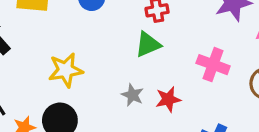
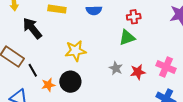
pink cross: (213, 65) -> (166, 67), moved

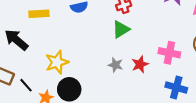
yellow star: (75, 51) -> (57, 62), moved

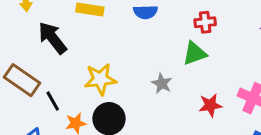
gray star: (115, 65) -> (162, 83), moved

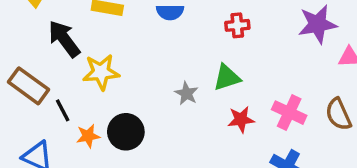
green triangle: (195, 53) -> (227, 77), moved
yellow star: (100, 79) -> (101, 72), moved

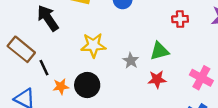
red cross: (237, 25) -> (180, 19), moved
yellow star: (101, 72) -> (93, 45), moved
red star: (241, 119) -> (157, 79), moved

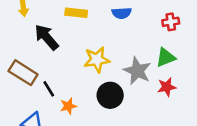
red cross: (180, 19) -> (171, 22), moved
gray star: (131, 61) -> (137, 71), size x1.6
black circle: (87, 85) -> (110, 95), moved

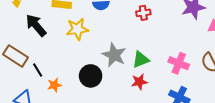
green triangle: (166, 57) -> (141, 60), moved
yellow star: (97, 60) -> (77, 29), moved
red star: (167, 87) -> (139, 82), moved

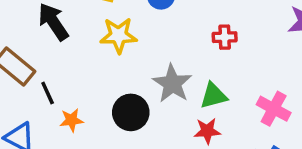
red cross: (143, 13) -> (225, 37), moved

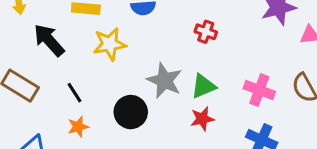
red cross: (225, 37) -> (206, 32), turned 30
black line: (48, 93) -> (75, 93), moved

